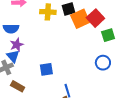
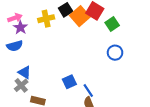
purple star: (17, 45) -> (20, 27), moved
blue square: (46, 69) -> (69, 82), moved

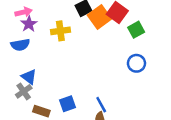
yellow cross: (46, 19) -> (60, 31), moved
blue square: (69, 82) -> (67, 104), moved

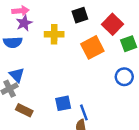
orange square: (99, 17) -> (92, 47), moved
blue square: (67, 104) -> (63, 103), moved

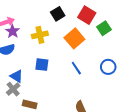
blue circle: (124, 77) -> (108, 67), moved
blue square: (63, 103) -> (42, 65), moved, turned 32
blue line: (84, 112) -> (76, 68), moved

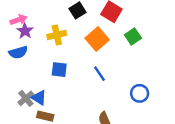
green square: (104, 28) -> (133, 36), moved
blue circle: (108, 67) -> (140, 93), moved
blue triangle: (17, 76) -> (39, 98), moved

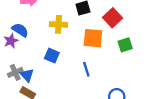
purple star: (25, 31) -> (11, 41), moved
orange square: (97, 39) -> (93, 38), turned 30
blue semicircle: (18, 52) -> (20, 30), turned -147

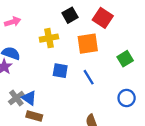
green square: (125, 45) -> (125, 59), moved
blue square: (52, 56) -> (60, 71), moved

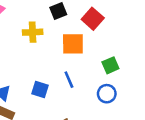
blue square: (60, 71) -> (40, 89), moved
blue circle: (127, 98) -> (107, 94), moved

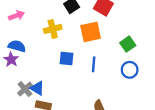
blue line: (69, 80) -> (94, 64), turned 40
blue square: (40, 89) -> (67, 58), moved

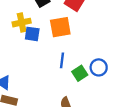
green square: (128, 44) -> (80, 73), moved
blue square: (67, 58) -> (32, 34), moved

